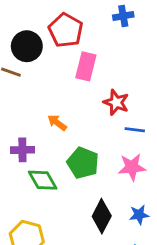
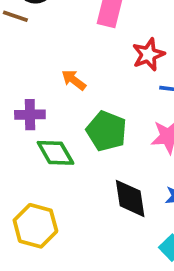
red star: (116, 102) -> (148, 54), turned 30
black diamond: (102, 216) -> (130, 198), turned -36

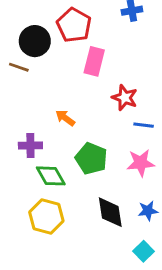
red star: (148, 54) -> (125, 98), turned -30
yellow hexagon: (35, 226) -> (46, 217), moved

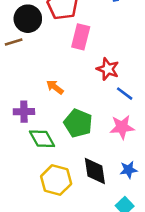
brown line: (19, 67) -> (14, 42), turned -36
blue line: (144, 125) -> (125, 94), turned 30
yellow hexagon: (46, 217) -> (56, 180), moved

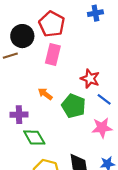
pink rectangle: (81, 37) -> (53, 55), moved
green pentagon: (78, 123) -> (74, 106), moved

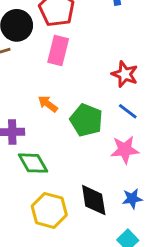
red star: (90, 79) -> (125, 74), moved

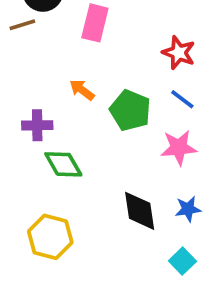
yellow hexagon: (49, 210) -> (50, 237), moved

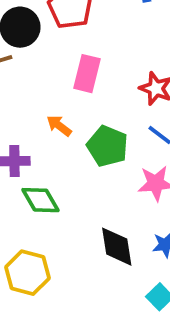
pink rectangle: (95, 23) -> (87, 74), moved

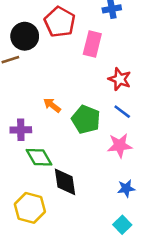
pink rectangle: (87, 74) -> (92, 44), moved
black diamond: (117, 247) -> (65, 182), moved

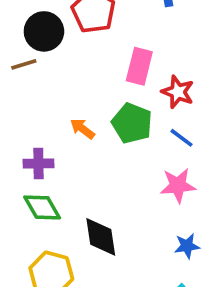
pink rectangle: (92, 44) -> (139, 66), moved
green pentagon: (86, 119) -> (132, 123), moved
green diamond: (39, 157) -> (42, 207), moved

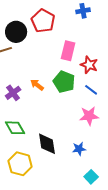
purple cross: (38, 163) -> (13, 93), moved, turned -35
blue star: (187, 246) -> (79, 149), moved

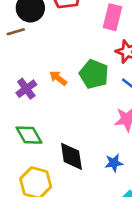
pink rectangle: (68, 51) -> (112, 17), moved

